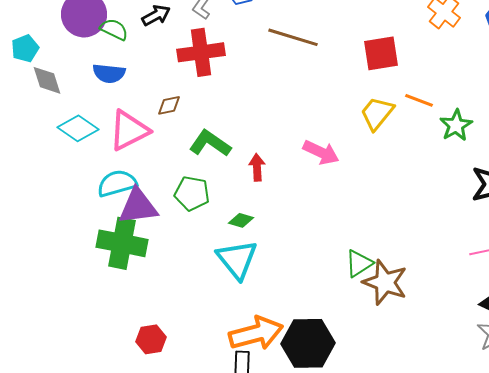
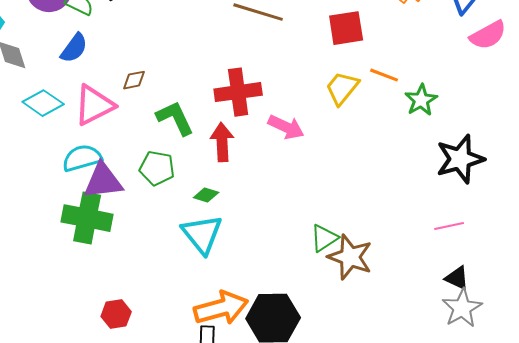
red cross: (201, 52) -> (238, 92), moved
blue semicircle: (109, 73) -> (74, 48), turned -60
green L-shape: (210, 143) -> (175, 118), turned 30
red arrow: (257, 167) -> (222, 142), size x1.4

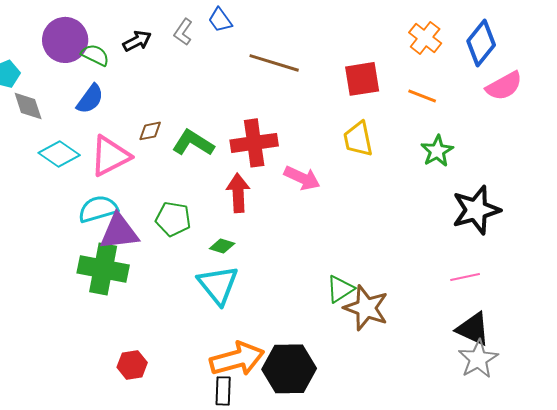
orange line: (384, 75) -> (422, 96), moved
yellow trapezoid: (342, 88) -> (358, 139), turned -51
green L-shape: (175, 118) -> (193, 143), moved, turned -33
black triangle: (457, 278) -> (473, 329), size x1.4

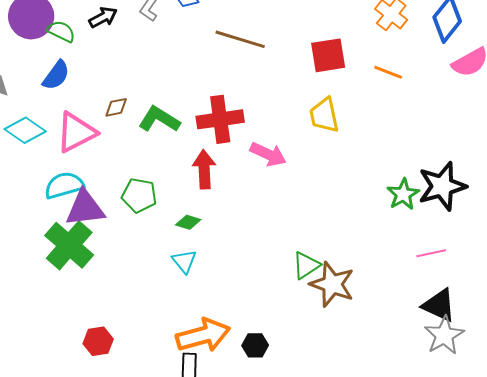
green star: (437, 151) -> (403, 194), moved
green cross: (103, 269) -> (69, 245), turned 30
cyan triangle: (218, 285) -> (184, 261), size x0.6
black hexagon: (289, 369) -> (255, 345), size x0.5

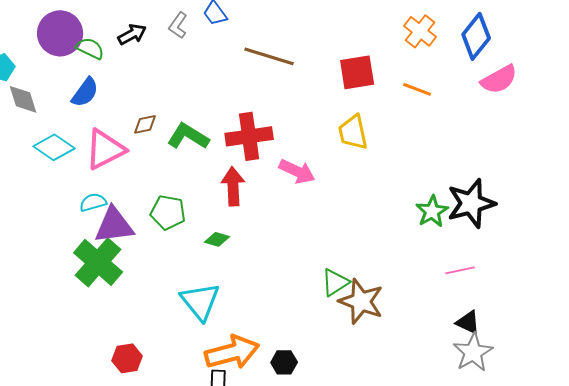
cyan semicircle: (64, 185) -> (93, 202), size x0.7
cyan triangle: (184, 261) -> (200, 301), moved, size x1.6
black triangle: (439, 305) -> (468, 322), size x0.7

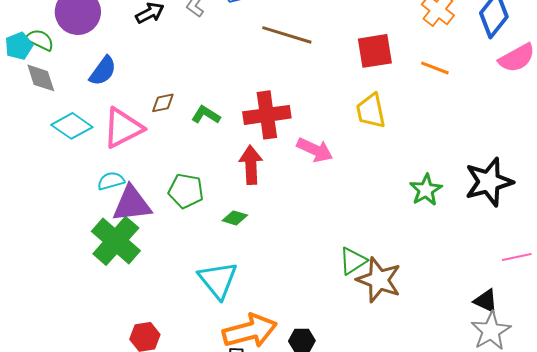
green semicircle: (90, 48) -> (40, 40), moved
green L-shape: (188, 136) -> (206, 115), size x0.7
green star: (432, 211) -> (426, 190), moved
pink line: (460, 270) -> (517, 257), moved

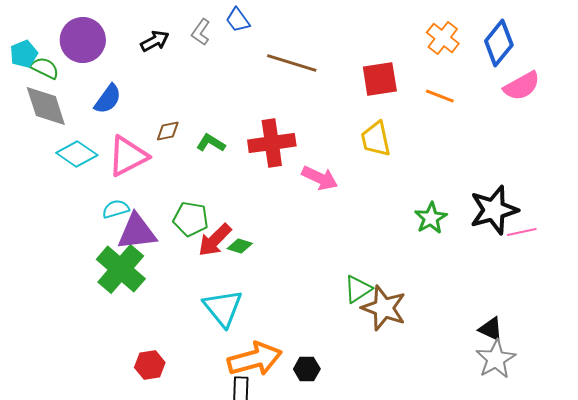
cyan pentagon: (19, 46) -> (24, 54), moved
gray diamond: (41, 78) -> (46, 106), size x1.4
red arrow: (251, 165) -> (215, 240), moved, turned -132
pink line: (517, 257) -> (522, 232), moved

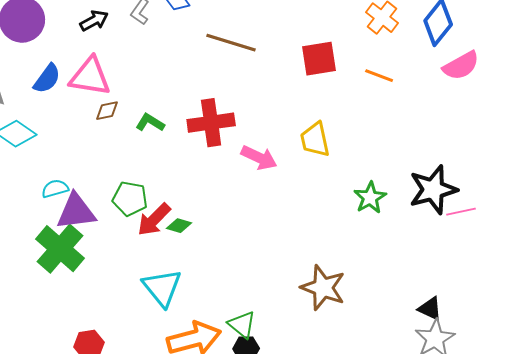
yellow trapezoid: (376, 139) -> (315, 140), moved
pink triangle: (128, 156) -> (90, 77), moved, turned 36
green triangle: (358, 289) -> (242, 325), moved, turned -48

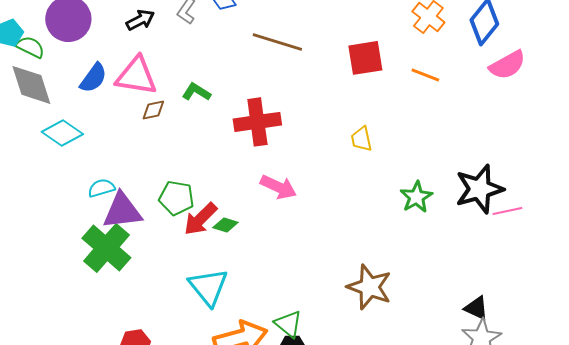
green L-shape: (150, 123) -> (196, 92), moved
yellow trapezoid: (315, 140) -> (361, 139), size x0.7
pink arrow: (259, 158) -> (278, 187), moved

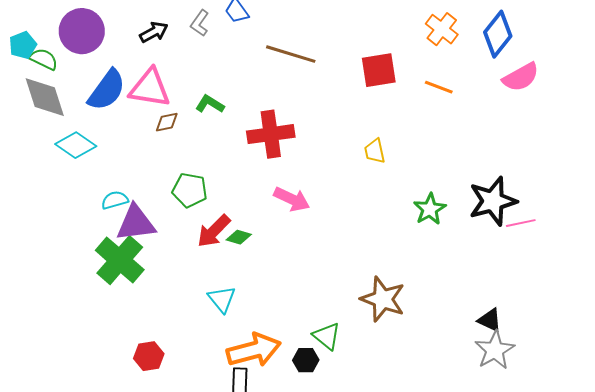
blue semicircle: (93, 78) -> (107, 90), size x1.4
green pentagon: (176, 198) -> (190, 190), moved
cyan triangle: (208, 287) -> (222, 299), size x0.7
green triangle: (288, 324) -> (327, 336), moved

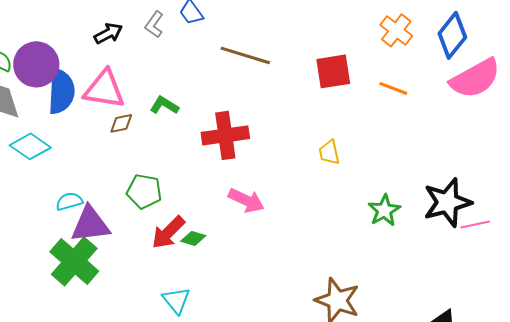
purple circle: (82, 31) -> (36, 64), moved
pink semicircle: (521, 77) -> (475, 78), size x1.4
blue semicircle: (107, 90) -> (61, 91), turned -33

